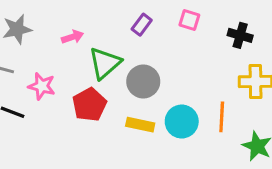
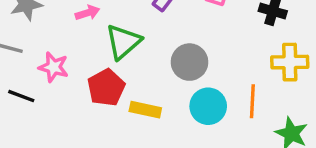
gray circle: (143, 82) -> (189, 62), moved
yellow rectangle: (140, 125) -> (145, 110), moved

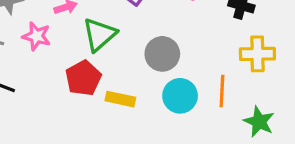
pink star: (54, 67) -> (36, 36), moved

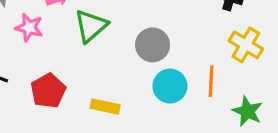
yellow cross: (257, 54) -> (246, 45), turned 32
red pentagon: (83, 78) -> (48, 91), moved
yellow rectangle: (120, 99) -> (105, 107), moved

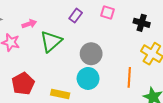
cyan circle: (170, 86) -> (88, 78), moved

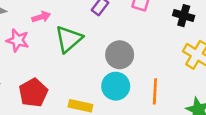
orange line: (129, 77) -> (155, 91), moved

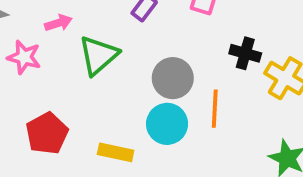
black cross: (184, 16) -> (245, 53), moved
orange line: (155, 91) -> (215, 109), moved

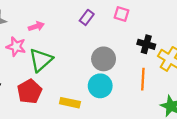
green triangle: (98, 55) -> (41, 60), moved
orange line: (215, 109) -> (143, 79), moved

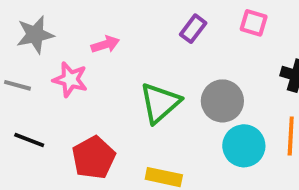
green triangle: (41, 60) -> (160, 103), moved
cyan circle: (100, 86) -> (244, 146), moved

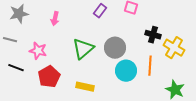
pink arrow: (105, 44) -> (55, 19), turned 120
pink star: (70, 79) -> (38, 51), moved

